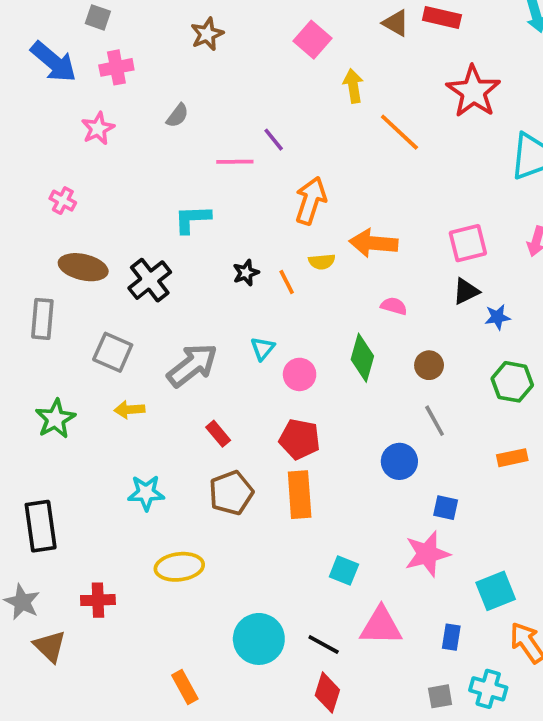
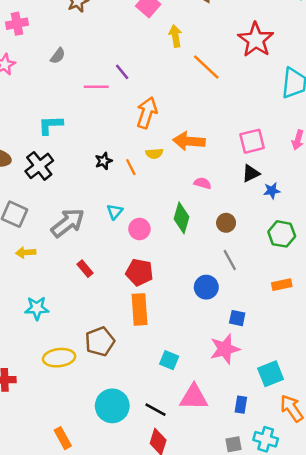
cyan L-shape: (192, 219) -> (50, 125), moved
brown pentagon: (231, 493) -> (100, 342), moved

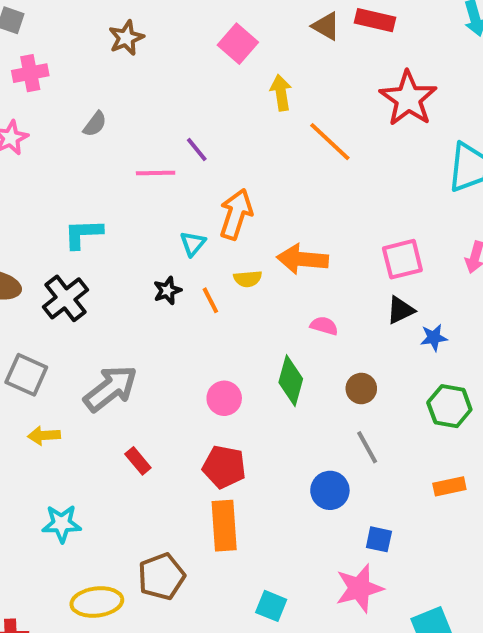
cyan triangle: (115, 212) -> (193, 244), moved

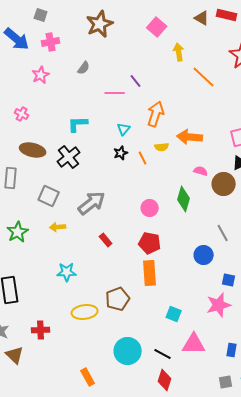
brown star: (126, 38) -> (100, 24), size x1.5
cyan triangle: (193, 244) -> (124, 129), moved
brown circle: (361, 388) -> (224, 184), moved, size x1.5

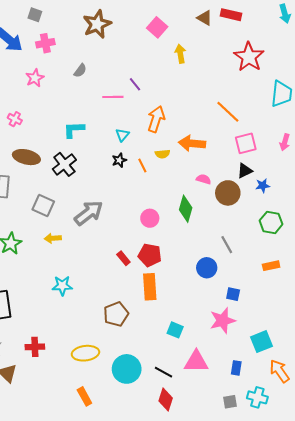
orange line: (204, 77) -> (228, 112), moved
red rectangle: (106, 240) -> (123, 258), moved
yellow ellipse: (85, 312) -> (85, 353), moved

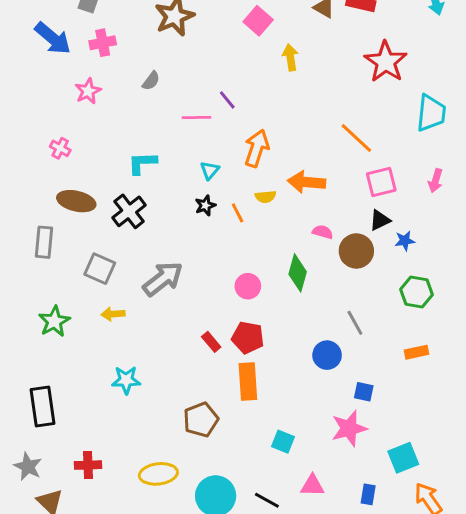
pink triangle: (196, 362) -> (312, 486), size x0.7

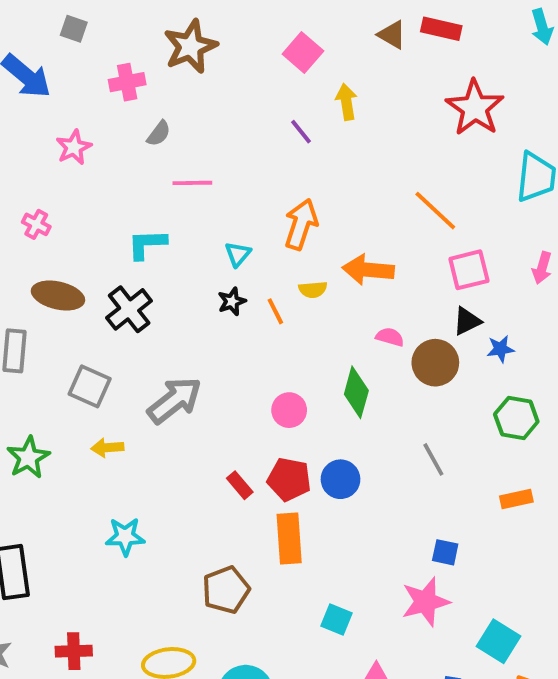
pink cross: (103, 43) -> (127, 82), moved
purple line: (227, 100) -> (301, 132), moved
pink line: (197, 118) -> (192, 183), moved
blue circle: (327, 355) -> (341, 479), moved
cyan square: (403, 458) -> (499, 641), turned -36

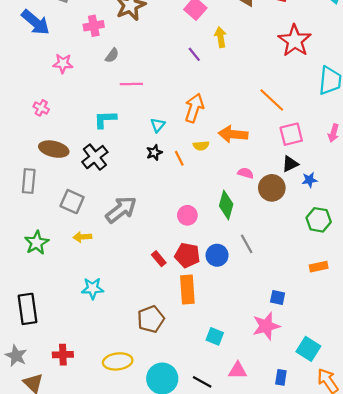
pink star: (74, 147) -> (63, 63), turned 30
gray line: (433, 459) -> (247, 244), moved

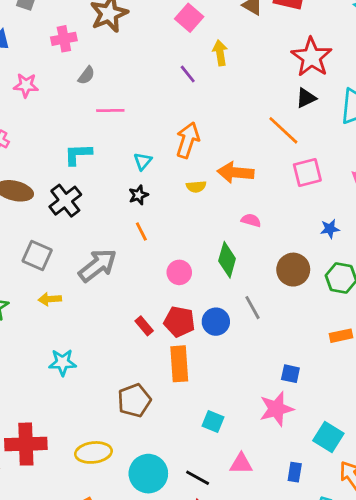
orange line: (179, 158) -> (141, 232), moved
black triangle: (290, 164) -> (306, 98), moved
brown circle: (272, 188) -> (293, 270), moved
red cross: (63, 355) -> (26, 444), size x1.6

